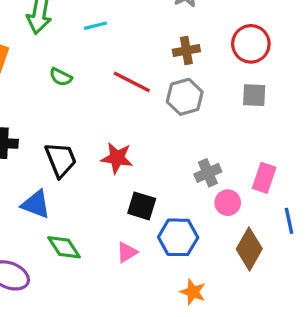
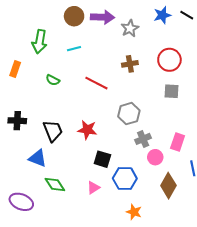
gray hexagon: (185, 97) -> (129, 114), moved

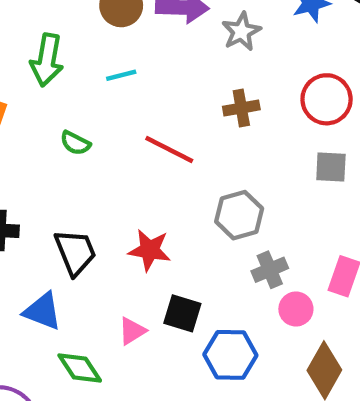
pink triangle: (93, 188) -> (132, 331), moved

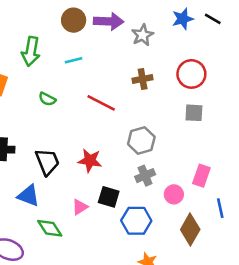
gray cross: (270, 270) -> (145, 176), moved

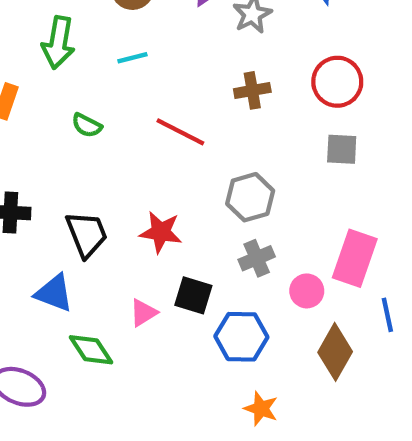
pink rectangle: (201, 176) -> (355, 258), size x1.4

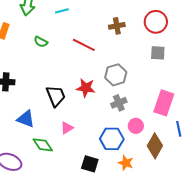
red star: (161, 232) -> (86, 88), moved
black trapezoid: (87, 234) -> (56, 96), moved
pink circle: (307, 291) -> (136, 126), moved
black square: (193, 295) -> (90, 164), moved
orange star: (261, 409) -> (126, 163), moved

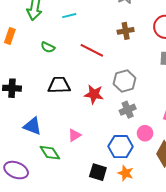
black trapezoid: (56, 96) -> (59, 85), moved, turned -70
orange star: (126, 163) -> (126, 173), moved

